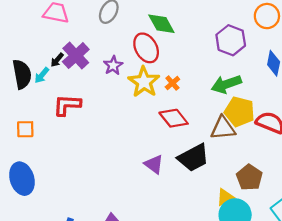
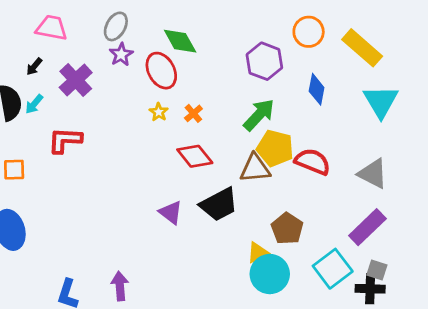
black arrow: (57, 60) -> (34, 67), moved
purple star: (113, 65) -> (121, 55), moved
yellow star: (144, 82) -> (159, 112), size x0.5
green arrow: (226, 84) -> (259, 115), turned 152

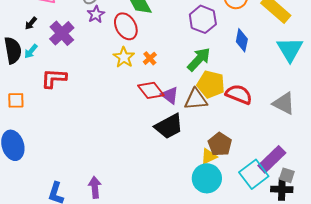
yellow star: (159, 112) -> (124, 57), size x1.5
purple triangle: (171, 212) -> (170, 95), moved
purple rectangle: (367, 227) -> (272, 159), moved
yellow triangle: (258, 253) -> (209, 156), moved

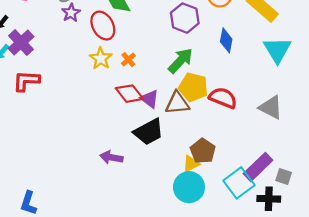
purple cross: (62, 33) -> (21, 43), moved
gray square: (287, 175) -> (284, 177), moved
purple arrow: (95, 187) -> (111, 157), moved, turned -75

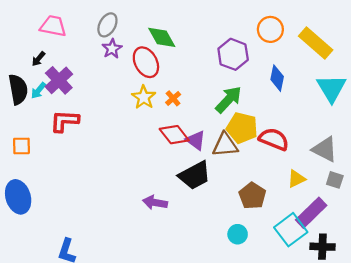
yellow triangle: (191, 164) -> (296, 179), moved
gray square: (284, 177) -> (335, 180), moved
cyan circle: (189, 187) -> (238, 234), size x0.6

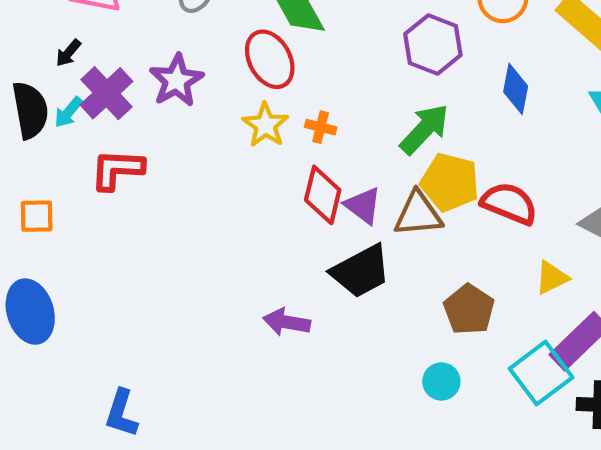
purple star: (112, 49) -> (176, 80), moved, size x1.4
orange cross: (173, 98) -> (321, 127), turned -35
red diamond: (174, 135) -> (323, 195), turned 52

